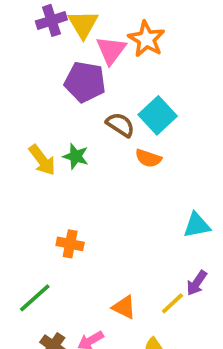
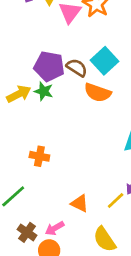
purple pentagon: (85, 82) -> (49, 66), moved
orange semicircle: (148, 158) -> (98, 93), size x1.4
yellow arrow: (42, 160) -> (19, 94), turned -80

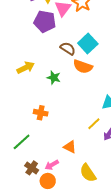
purple pentagon: (49, 66) -> (45, 21), moved
green star: (44, 91) -> (54, 78), moved
yellow line: (116, 201) -> (94, 124), moved

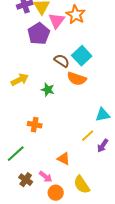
purple pentagon: (45, 21) -> (39, 34), turned 30
pink arrow: (52, 165) -> (46, 177), turned -112
orange circle: (48, 181) -> (56, 193), moved

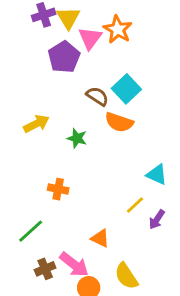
cyan triangle: (103, 115) -> (157, 175), turned 35
pink arrow: (46, 177) -> (74, 264), size x1.5
brown cross: (26, 180) -> (45, 269), turned 32

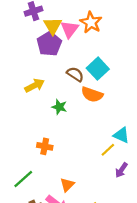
yellow triangle: (68, 18) -> (53, 26), moved
yellow arrow: (36, 124) -> (35, 86), moved
yellow line: (135, 205) -> (108, 150), moved
orange triangle: (100, 238) -> (67, 185), moved, turned 49

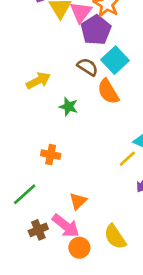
purple pentagon: (49, 44) -> (96, 30), moved
orange semicircle: (92, 95) -> (108, 92), turned 40

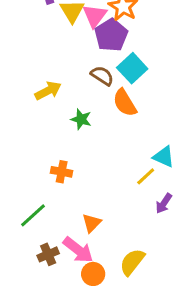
yellow semicircle: (115, 237) -> (132, 262), turned 72

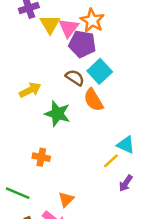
purple pentagon: (111, 35) -> (82, 44), turned -30
green star: (81, 119) -> (57, 114), size x1.5
green line: (33, 215) -> (18, 193), turned 65

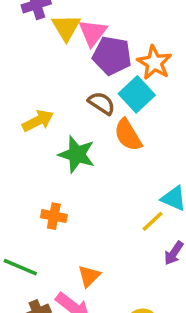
orange star: (92, 20) -> (154, 63), moved

